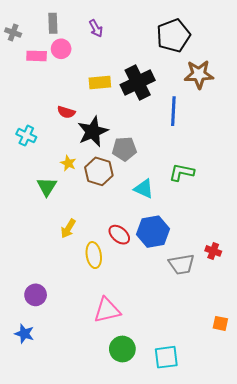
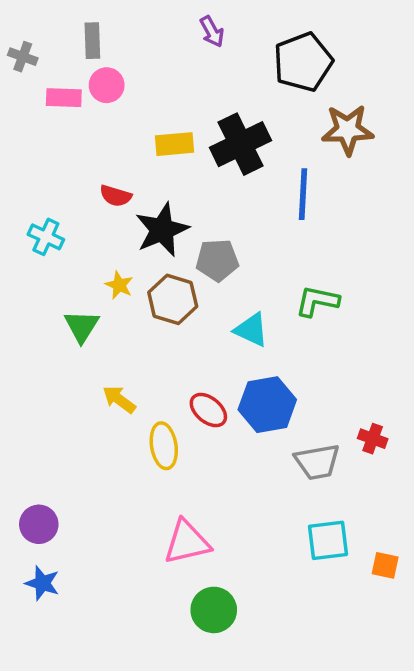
purple arrow: (96, 28) -> (212, 32), moved
yellow arrow: (68, 229) -> (119, 399), turned 96
purple circle: (36, 295) -> (39, 524), moved
cyan square: (166, 357) -> (328, 540), moved

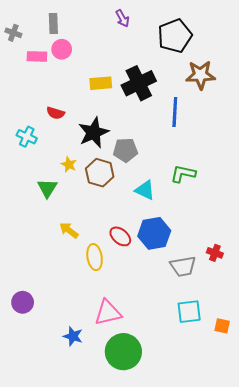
red semicircle: (116, 196) -> (55, 113), moved
blue star: (42, 583) -> (73, 336), moved
green circle: (214, 610) -> (123, 352), size x1.4

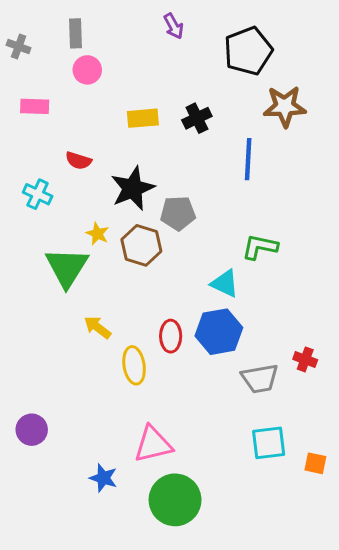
pink rectangle: (37, 56) -> (35, 106), moved
black cross: (139, 83) -> (197, 118), size x0.6
green triangle: (47, 188) -> (67, 267), size x1.5
cyan triangle: (145, 190) -> (225, 283), moved
red ellipse: (120, 236) -> (171, 336), turned 50

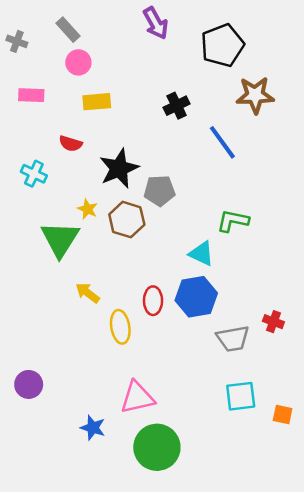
purple arrow: (174, 26) -> (156, 23), size x1.4
gray rectangle: (76, 33) -> (68, 30), turned -40
yellow rectangle: (143, 118) -> (97, 102), moved
blue line: (248, 159) -> (222, 142), turned -39

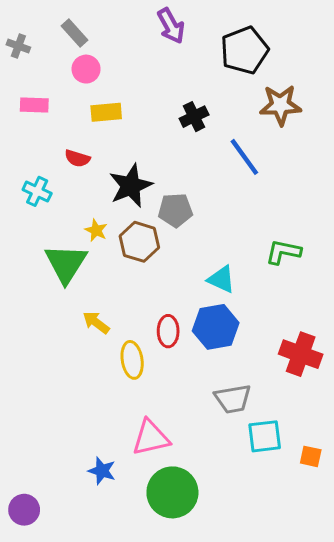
green L-shape: (233, 221) -> (283, 252), moved
red cross: (273, 322) -> (301, 354), size x1.8
gray trapezoid: (233, 339) -> (233, 399), moved
purple circle: (29, 384) -> (24, 510), moved

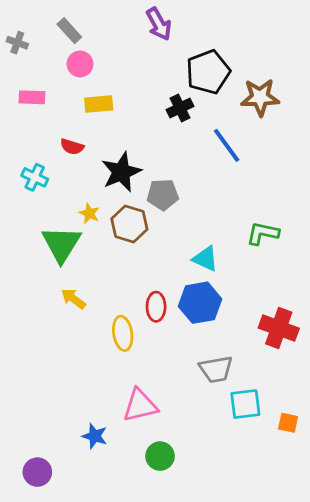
black pentagon: (244, 50) -> (208, 72), moved
yellow arrow: (96, 322) -> (73, 299), moved
green circle: (172, 492) -> (160, 456), size x0.6
purple circle: (24, 510) -> (37, 472), moved

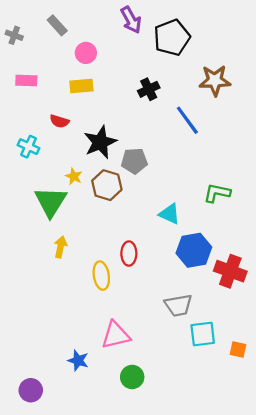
pink circle: (80, 64) -> (86, 53), moved
black pentagon: (208, 72) -> (172, 37), moved
yellow arrow: (73, 299) -> (61, 247), turned 65
blue hexagon: (200, 303) -> (194, 250), moved

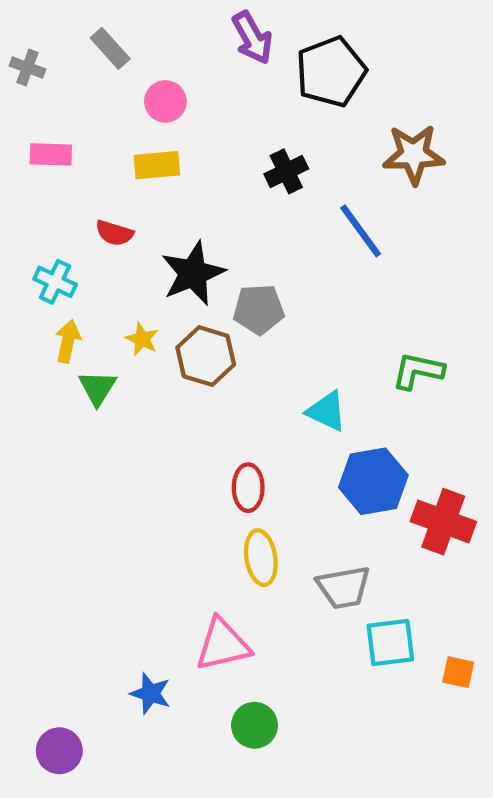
green triangle: (51, 202) -> (97, 388), size x0.6
yellow arrow: (61, 247) -> (68, 341), moved
yellow ellipse: (101, 276) -> (261, 558), moved

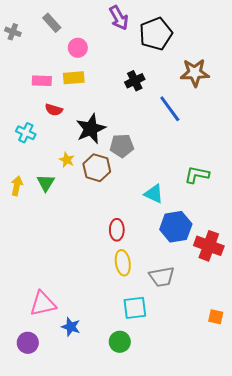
pink rectangle: (51, 154) -> (42, 81), moved
yellow arrow: (68, 341) -> (17, 186), moved
cyan square: (390, 643) -> (135, 308), moved
pink triangle: (223, 645) -> (43, 304), moved
purple circle: (59, 751) -> (28, 343), moved

